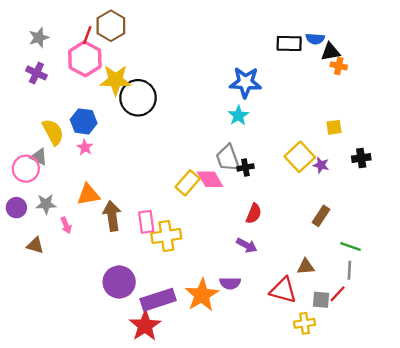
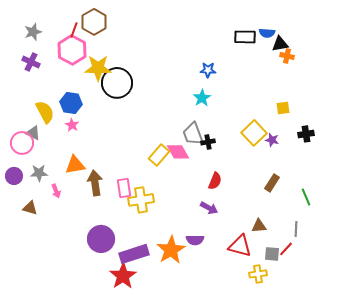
blue star: (245, 82) -> (208, 70), size x0.6
green line: (351, 247) -> (306, 197), moved, turned 48

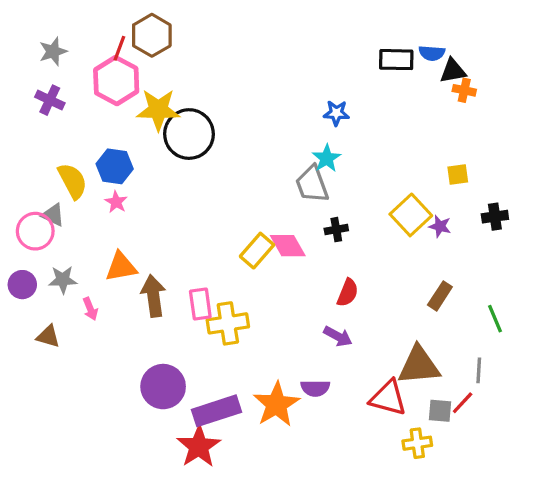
gray trapezoid: (193, 134) -> (312, 184), moved
brown triangle: (259, 226) -> (419, 366), size x1.8

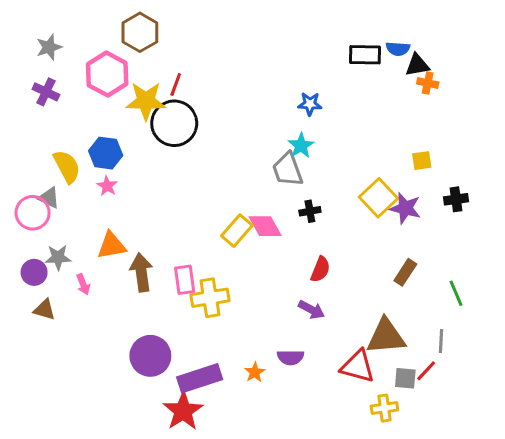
red line: (119, 48) -> (176, 85), moved
purple star: (440, 226) -> (405, 208), size x1.5
purple circle: (22, 285) -> (34, 272), moved
orange star: (276, 404) -> (255, 372), size x0.5

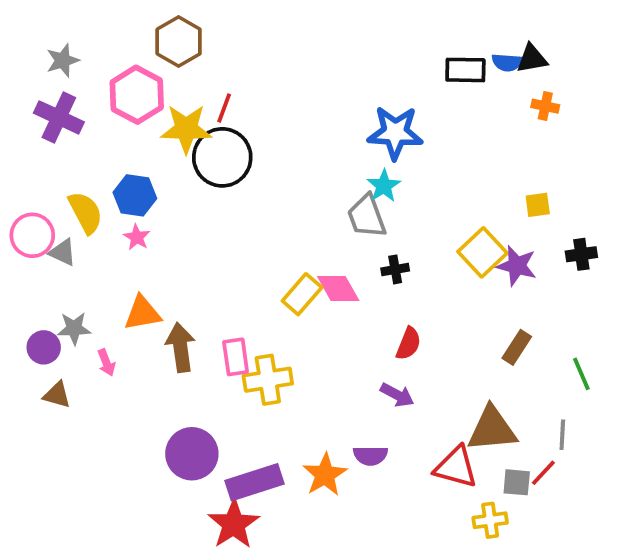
black triangle: (417, 65) -> (532, 59), moved
purple cross: (46, 92) -> (59, 117), size x1.4
blue star: (310, 104) -> (395, 133), size x1.8
pink circle: (33, 213) -> (32, 235), moved
orange star: (255, 372) -> (325, 475), size x1.6

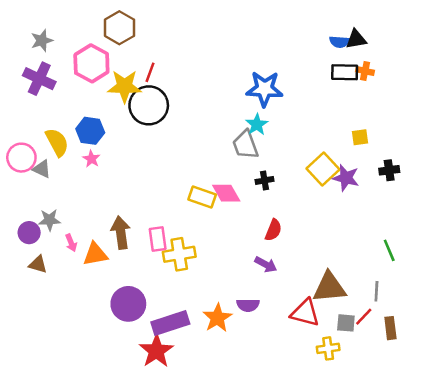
black rectangle: (465, 70) -> (345, 72), moved
yellow rectangle: (302, 294) -> (202, 197), turned 68
orange triangle: (142, 313) -> (95, 254), moved
brown rectangle: (517, 347) -> (390, 328), moved, turned -40

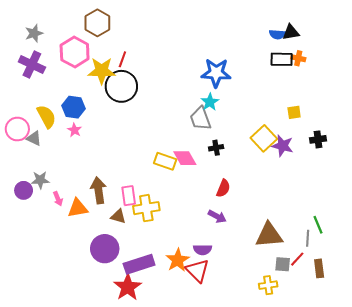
green line: (389, 250) -> (318, 225), moved
brown triangle: (38, 264) -> (118, 216), moved
red triangle: (305, 313) -> (197, 271), moved, turned 30

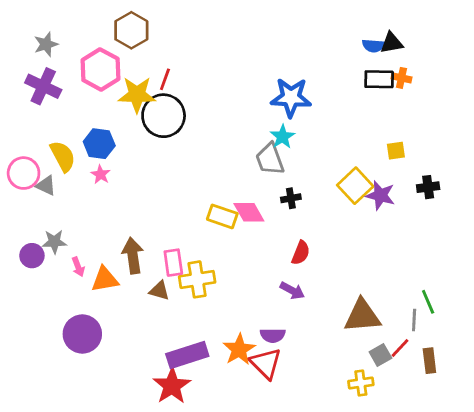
purple circle: (105, 249) -> (82, 334), moved
gray square: (283, 264) -> (380, 355), turned -35

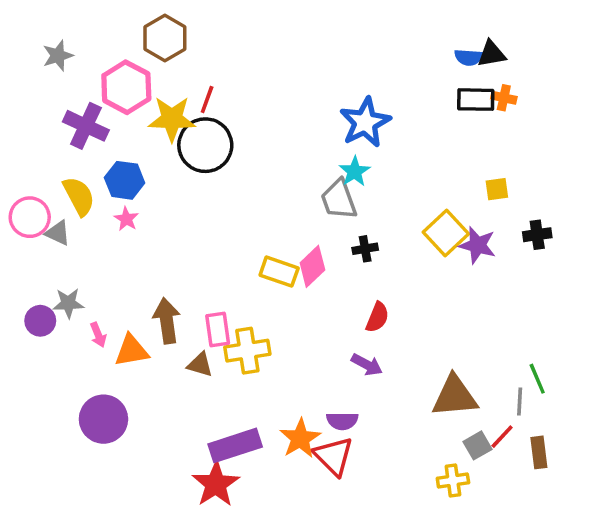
purple cross: (43, 86) -> (86, 126), moved
blue star: (291, 97) -> (365, 122), turned -30
pink diamond: (249, 212) -> (312, 266), turned 76

